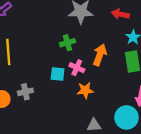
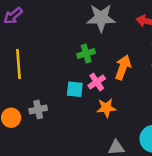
pink cross: (77, 68) -> (97, 82), turned 32

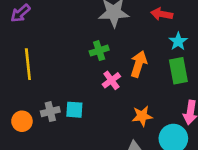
cyan square: (75, 89) -> (74, 110), moved
orange star: (106, 108) -> (142, 116), moved

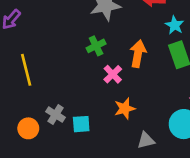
cyan square: (74, 110) -> (81, 124), moved
gray cross: (50, 112) -> (56, 115), turned -36
orange star: (142, 116) -> (125, 108), moved

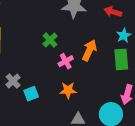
green cross: (96, 46) -> (50, 40), moved, turned -32
cyan square: (81, 124) -> (31, 94), turned -32

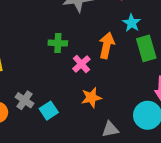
cyan star: (124, 35) -> (132, 23), moved
green cross: (50, 40) -> (58, 43), turned -32

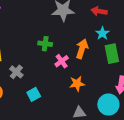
orange star: (91, 98) -> (77, 84), moved
gray cross: (24, 100) -> (16, 72), moved

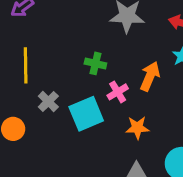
cyan square: (34, 94) -> (86, 114), moved, size x1.6

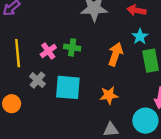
pink cross: (118, 92) -> (48, 51), moved
cyan square: (86, 114) -> (68, 87), turned 32

